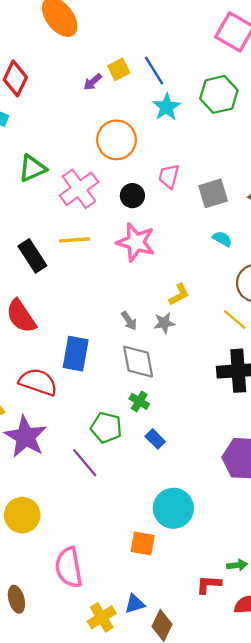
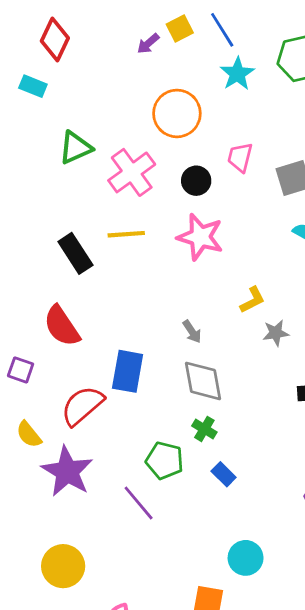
gray star: (164, 323) -> (276, 333), moved
red semicircle: (38, 382) -> (82, 406), turned -60
cyan circle: (173, 508) -> (246, 558), size x0.7

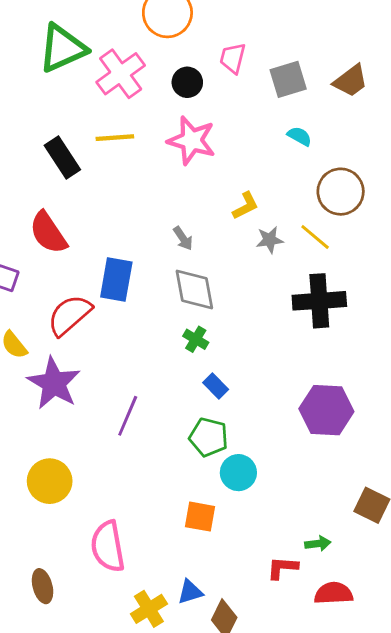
green triangle: (75, 148) -> (62, 48), size x1.4
green pentagon: (165, 461) -> (209, 437), moved
purple line: (139, 503) -> (128, 416), turned 63

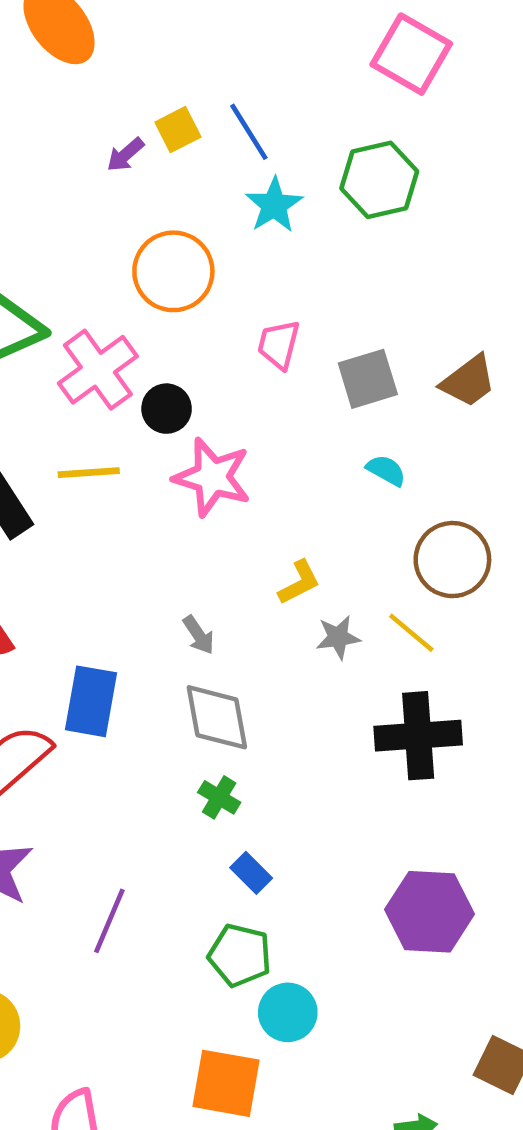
black circle: (187, 82) -> (167, 409), moved
orange square: (200, 517) -> (226, 1083), size x1.4

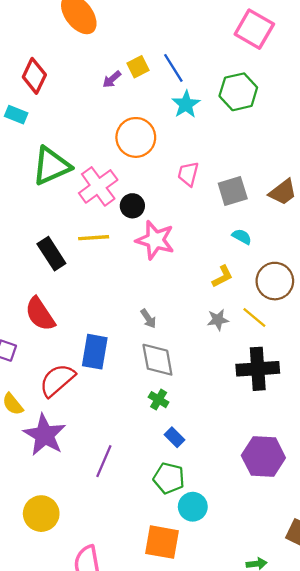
yellow L-shape: (299, 582) -> (222, 276), moved

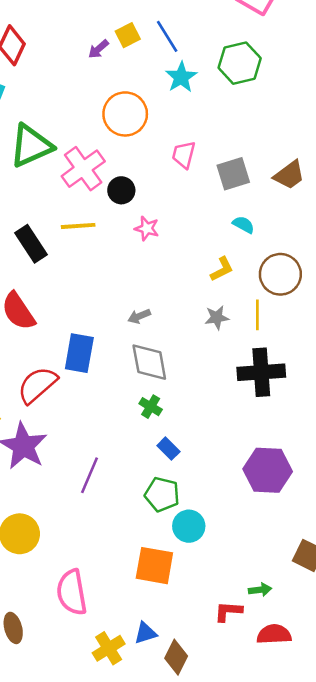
pink star: (155, 240) -> (147, 228), size x0.6
yellow line: (254, 318) -> (257, 315), turned 50
gray arrow: (148, 319) -> (139, 316), turned 102

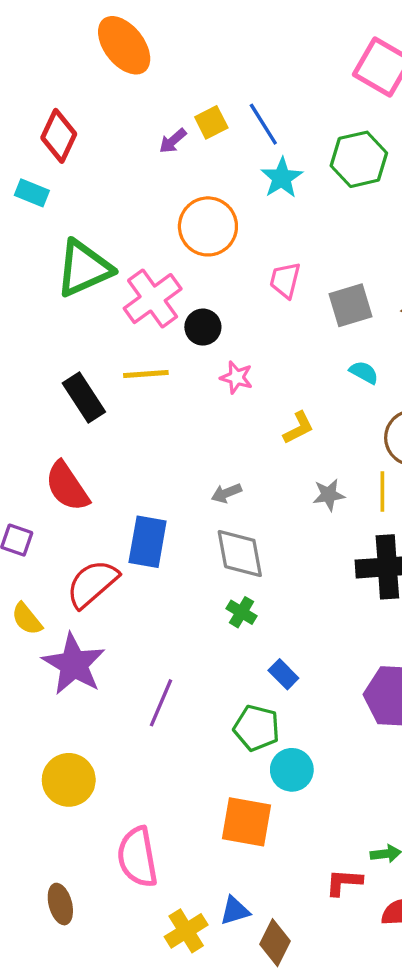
yellow L-shape: (222, 269) -> (299, 428), moved
blue rectangle: (168, 449) -> (283, 674), moved

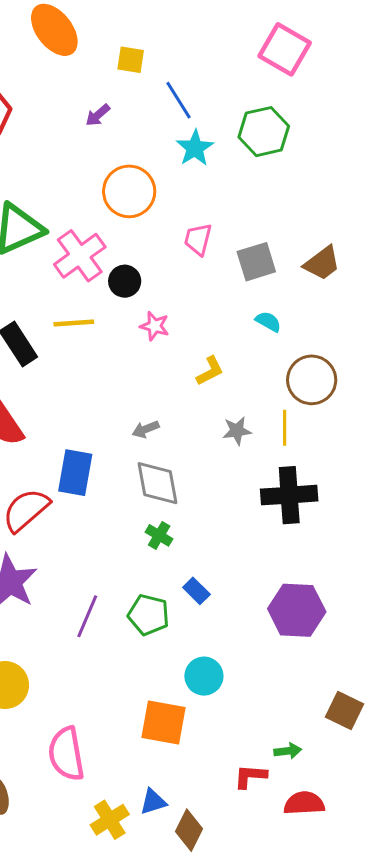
yellow square: (211, 122) -> (131, 60), moved, turned 36
green pentagon: (257, 728) -> (149, 615), moved

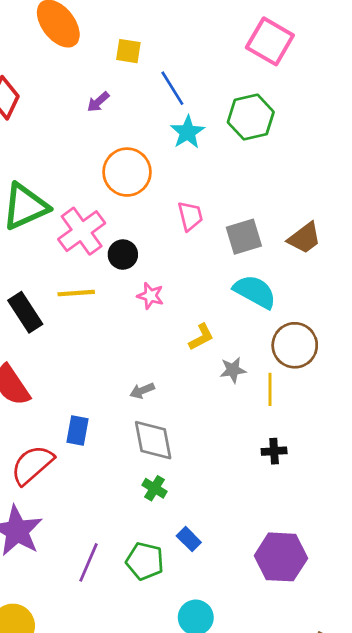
pink trapezoid: (198, 239) -> (190, 216), turned 152
cyan semicircle: (268, 322) -> (255, 292), size x1.8
gray star: (237, 431) -> (233, 370), moved
blue rectangle: (75, 473) -> (78, 430), size x0.7
black cross: (289, 495) -> (274, 451), size x0.5

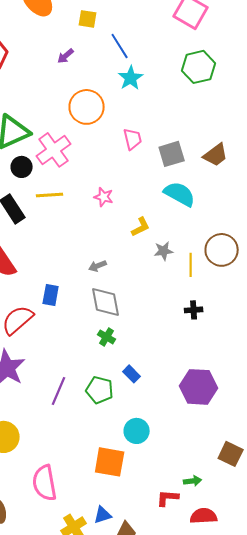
green hexagon: (251, 117) -> (199, 67), moved
black circle: (123, 255) -> (22, 167), moved
brown circle: (295, 345) -> (222, 250), moved

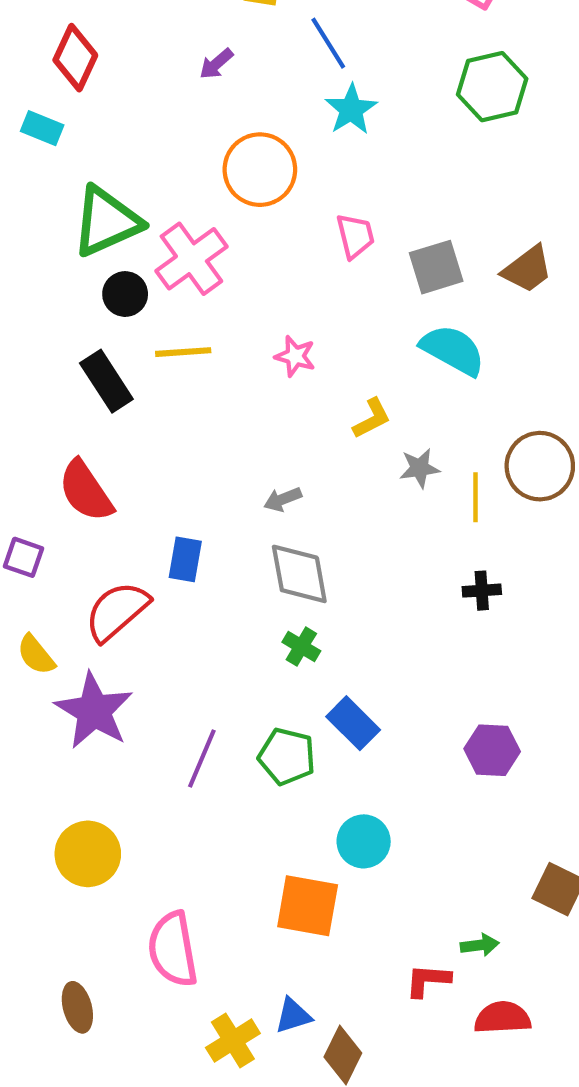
blue rectangle: (132, 374) -> (353, 723), size x1.4
purple hexagon: (199, 387) -> (492, 750), size x0.7

